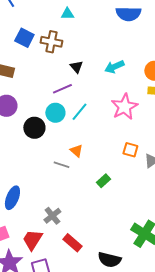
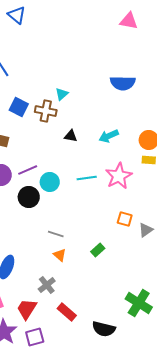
cyan triangle: (67, 14) -> (62, 94), moved, turned -40
black triangle: (76, 67) -> (71, 136), turned -40
purple line: (62, 89) -> (28, 170), moved
cyan line: (79, 112) -> (87, 178), moved, turned 42
orange triangle: (76, 151) -> (60, 255), moved

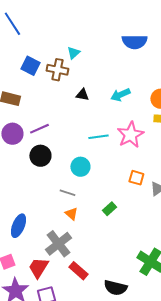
cyan circle: (50, 182) -> (80, 167), moved
gray cross: (47, 285) -> (58, 244), size x1.5

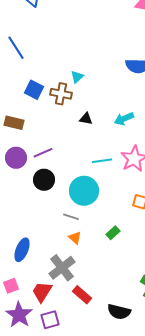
cyan circle: (80, 167) -> (84, 191), size x1.5

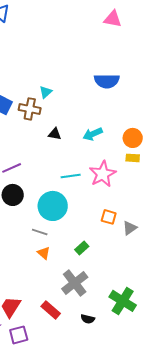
gray cross: (62, 268) -> (75, 283), moved
black semicircle: (119, 312) -> (88, 319), moved, size x0.6

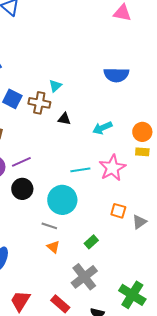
black triangle: (55, 134) -> (64, 119), moved

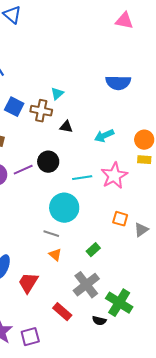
black circle: (22, 189) -> (48, 162), moved
green cross: (132, 295) -> (119, 303), moved
red trapezoid: (20, 301) -> (28, 283), moved

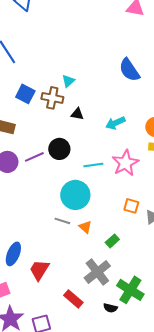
blue semicircle: (118, 83) -> (129, 70), turned 55
green rectangle: (93, 250) -> (112, 241), moved
orange triangle: (55, 255) -> (85, 227), moved

